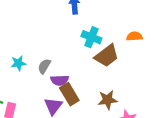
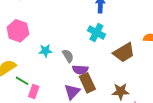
cyan cross: (91, 37) -> (96, 33), moved
gray semicircle: (44, 66) -> (68, 56), turned 112

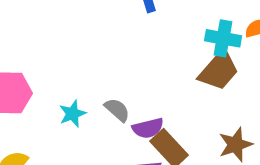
cyan cross: (96, 33) -> (223, 38), moved

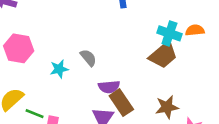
gray semicircle: (117, 110) -> (88, 58), moved

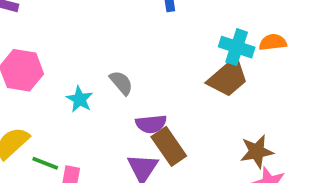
cyan star: (59, 69) -> (80, 99), turned -30
brown star: (167, 107) -> (257, 152), moved

